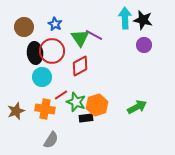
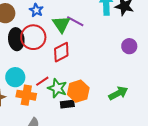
purple circle: (144, 45) -> (129, 46), moved
cyan circle: (42, 77) -> (15, 77), moved

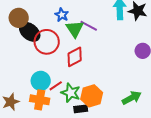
blue star: (36, 10) -> (62, 15), moved
black ellipse: (16, 39) -> (30, 32), moved, turned -45
cyan circle: (15, 77) -> (41, 81), moved

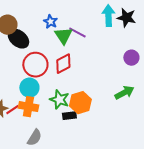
red circle: (47, 42) -> (35, 65), moved
red line: (56, 86) -> (12, 110), moved
green arrow: (132, 98) -> (124, 93), moved

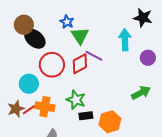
cyan arrow: (108, 16) -> (125, 40), moved
purple line: (77, 33) -> (94, 56), moved
cyan circle: (29, 88) -> (29, 84), moved
orange hexagon: (80, 103) -> (110, 122), moved

